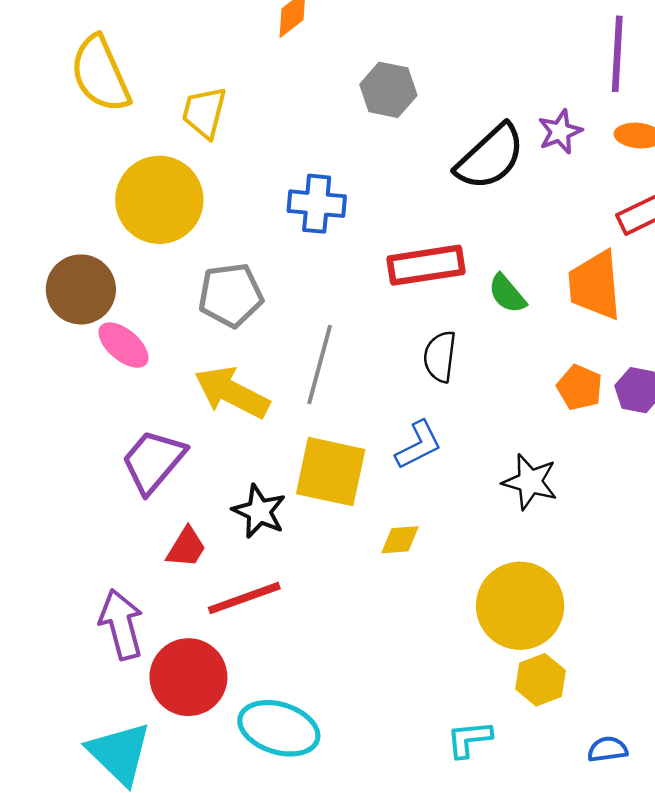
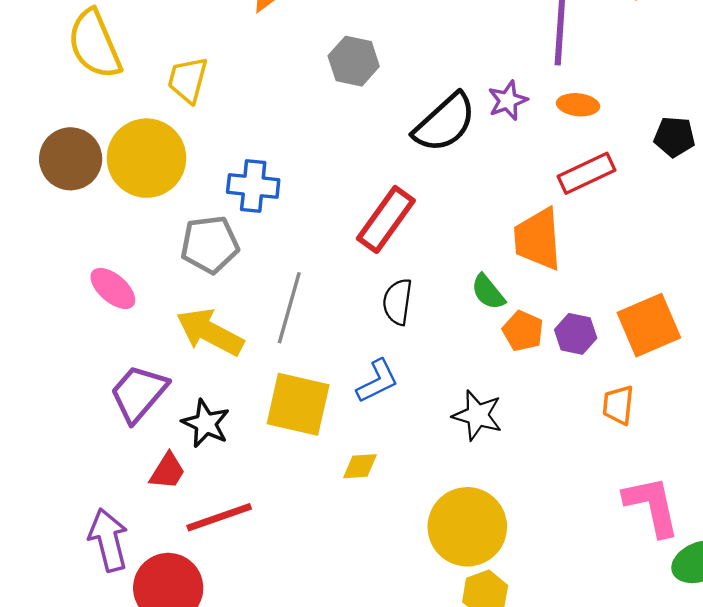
blue cross: (317, 204) -> (253, 186), moved
red rectangle: (426, 265) -> (386, 219), turned -46
brown circle: (81, 289) -> (71, 159), moved
green semicircle: (507, 294) -> (488, 292), moved
black star: (259, 511) -> (206, 423), moved

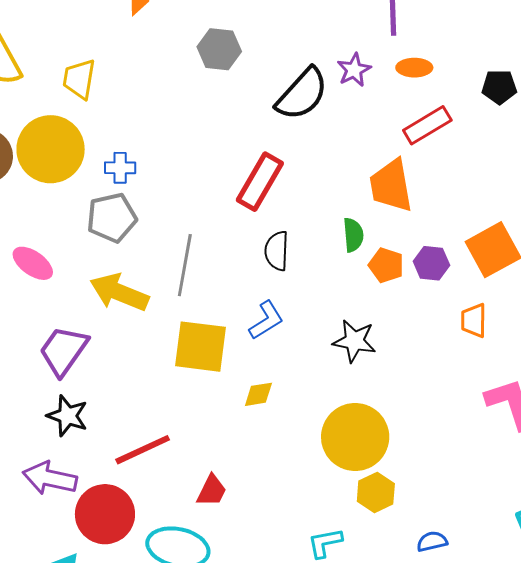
blue cross: (253, 186) -> (120, 168), moved, size x0.7
green semicircle: (488, 292) -> (353, 235), turned -140
black star: (206, 423) -> (67, 416), moved
red trapezoid: (167, 471) -> (212, 491), moved
purple arrow: (108, 540) -> (50, 478), turned -58

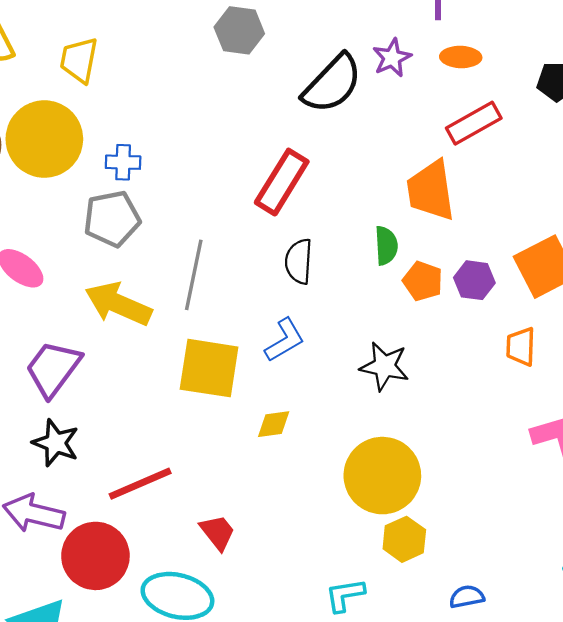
red trapezoid: (212, 491) -> (218, 532), turned -66

